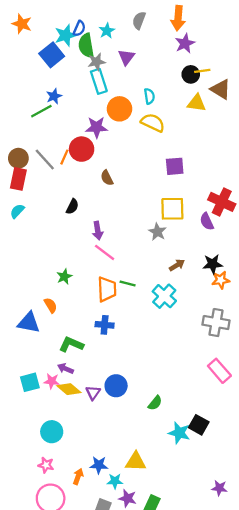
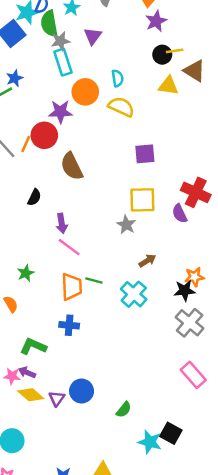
brown semicircle: (107, 178) -> (72, 166), size x1.6
black star: (213, 264) -> (185, 290), moved
gray cross: (216, 323) -> (190, 323), turned 30
pink star: (52, 381) -> (12, 376), moved

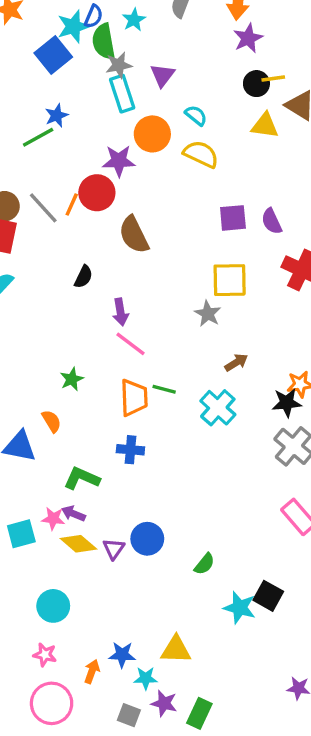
purple triangle: (93, 36) -> (162, 75), moved
cyan semicircle: (118, 78) -> (196, 115), turned -42
purple semicircle: (180, 214) -> (272, 221), moved

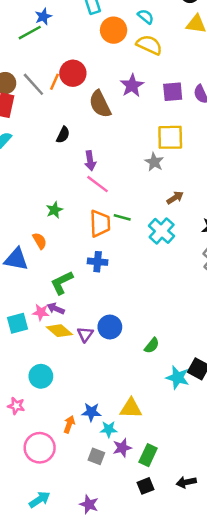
purple star: (119, 161) -> (132, 86), moved, turned -30
green L-shape: (82, 478) -> (62, 283), turned -50
pink star: (45, 655) -> (16, 406), moved
purple star: (164, 703) -> (122, 448), turned -30

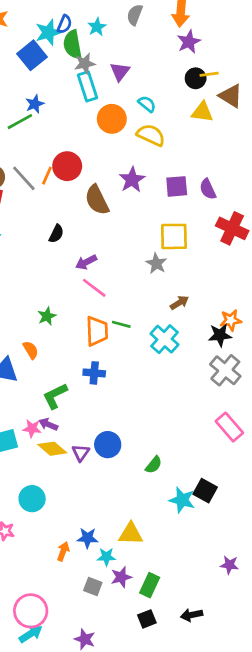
purple arrow: (90, 161) -> (86, 262), turned 72
pink circle: (40, 448) -> (31, 611), moved

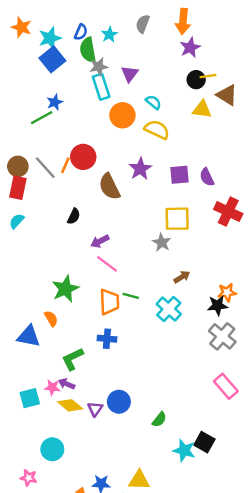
cyan star: (48, 32) -> (50, 38), moved
green star: (47, 316) -> (65, 289), size x1.6

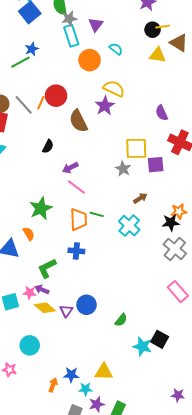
yellow semicircle: (157, 130) -> (114, 89), moved
purple square: (179, 175) -> (156, 165), moved

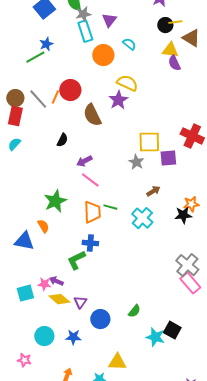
purple semicircle: (162, 113) -> (174, 63), moved
gray cross: (175, 249) -> (187, 265), moved
green L-shape: (47, 268) -> (76, 260), moved
blue circle: (87, 305) -> (100, 319), moved
blue star: (71, 375) -> (73, 337), moved

